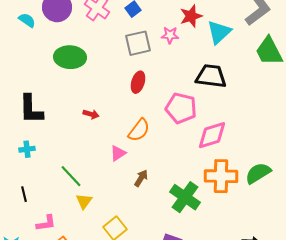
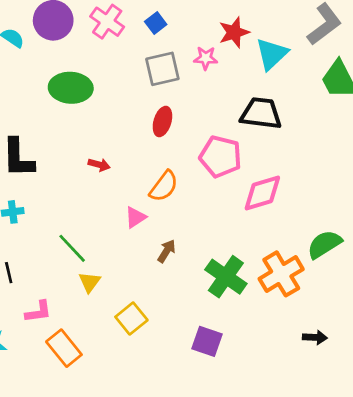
orange cross: (221, 176) -> (281, 274), moved, turned -32

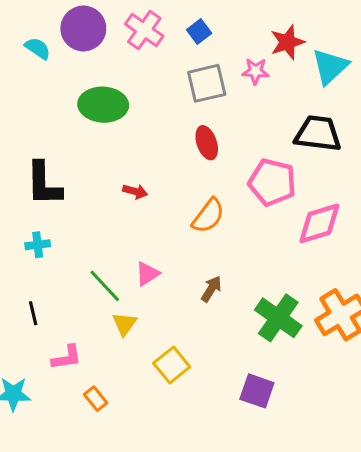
red ellipse: (162, 121) -> (207, 143), turned -36
pink triangle: (135, 217) -> (147, 274), moved
orange rectangle: (64, 348) -> (96, 399), size x0.6

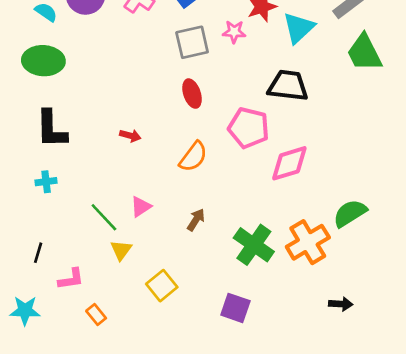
green ellipse: (103, 105) -> (43, 61), moved
black line: (33, 313) -> (38, 253), moved, turned 30

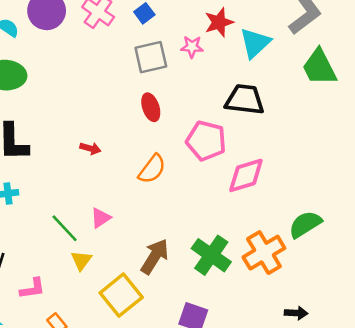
brown arrow: (196, 220) -> (155, 256), moved, size x1.6
yellow square: (162, 286) -> (121, 295), size x1.4

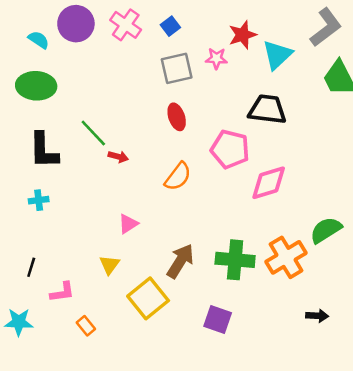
green line: (65, 228) -> (93, 133), moved
green cross: (211, 255) -> (235, 260), turned -30

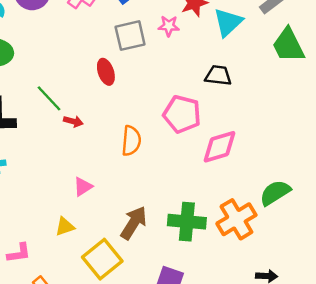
black trapezoid: (267, 109) -> (218, 75), size x0.7
red ellipse: (177, 117) -> (106, 72), moved
orange semicircle: (178, 177) -> (131, 141), turned -32
yellow triangle: (109, 265) -> (65, 227), turned 35

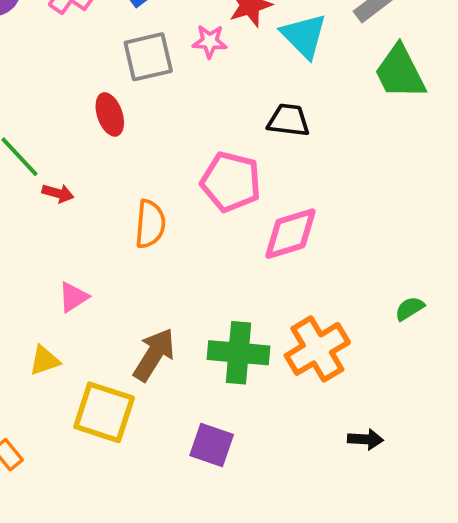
cyan triangle: (228, 22) -> (304, 36), turned -32
green semicircle: (275, 193) -> (410, 309), moved, size x0.6
yellow square: (102, 259) -> (104, 412), turned -33

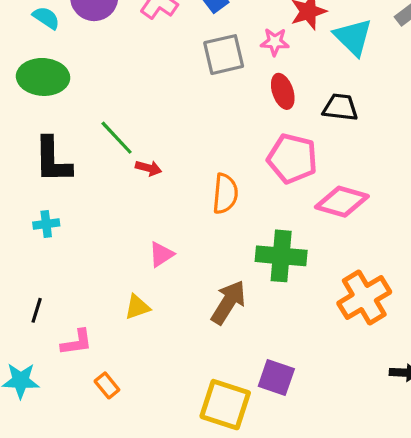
red ellipse: (110, 114) -> (283, 91), moved
pink diamond: (290, 234) -> (342, 202), turned 33
green cross: (239, 353) -> (281, 256), moved
yellow square: (104, 412) -> (225, 405), moved

